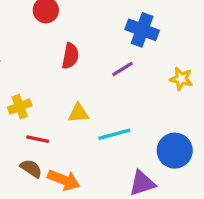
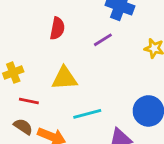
yellow triangle: (78, 113) -> (64, 78), size x1.4
cyan line: (114, 134) -> (87, 114), moved

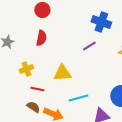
red semicircle: (57, 28) -> (41, 38), moved

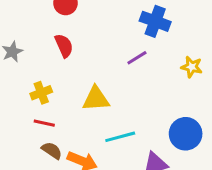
red semicircle: (41, 38) -> (64, 46), turned -35
red line: (37, 89) -> (44, 123), moved

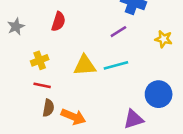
red semicircle: (64, 46) -> (58, 22), turned 42
cyan line: (120, 137) -> (116, 65), moved
brown semicircle: (52, 150) -> (48, 108), turned 66

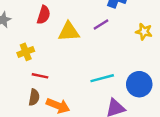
yellow triangle: (85, 65) -> (69, 32), moved
cyan line: (116, 65) -> (102, 78), moved
red line: (42, 85) -> (40, 76), moved

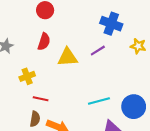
yellow star: (144, 32) -> (138, 46), moved

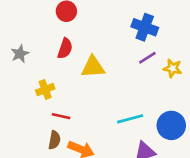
yellow star: (138, 46) -> (173, 68), moved
purple line: (98, 51) -> (147, 58), moved

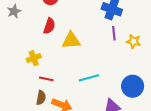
gray star: (20, 54) -> (14, 11), moved
purple line: (147, 58) -> (114, 33), turned -64
cyan line: (130, 119) -> (89, 78), moved

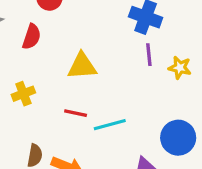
red semicircle: (49, 26) -> (32, 37), moved
red line: (46, 79) -> (76, 113), moved

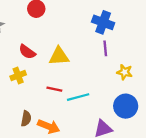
red semicircle: (32, 37) -> (27, 52), moved, turned 108
yellow star: (180, 68) -> (125, 72), moved

